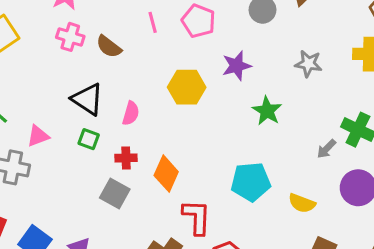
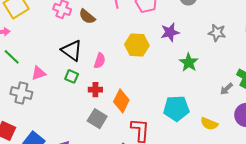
gray square: (115, 193) -> (97, 119), moved

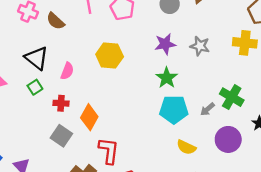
purple star: (170, 32) -> (165, 44), moved
green square: (72, 76) -> (35, 87), turned 32
cyan pentagon: (176, 108) -> (174, 110), moved

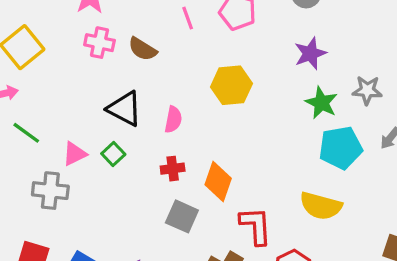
gray star: (200, 46) -> (367, 90), moved
green square: (35, 87) -> (113, 154), moved
yellow semicircle: (186, 147) -> (321, 206), moved, size x1.4

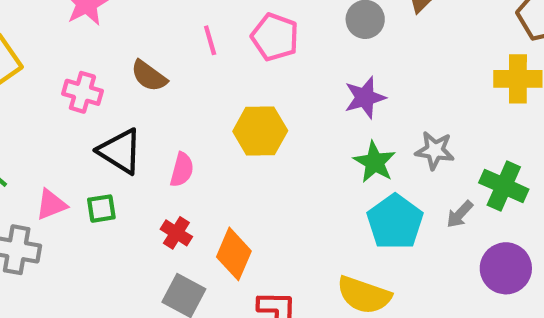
pink cross: (99, 43) -> (82, 92), moved
cyan pentagon: (341, 148) -> (395, 222), turned -30
green square: (113, 154) -> (101, 209), turned 30
red cross: (173, 169) -> (176, 233), turned 35

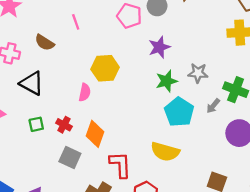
pink pentagon: (275, 37) -> (129, 16), moved
green star: (375, 162) -> (167, 81), turned 30
pink semicircle: (182, 170) -> (85, 92), moved
green square: (101, 209) -> (36, 124), moved

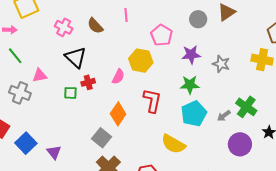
pink pentagon: (129, 16) -> (162, 35), moved
gray star: (198, 73) -> (221, 64), moved
red cross: (64, 125) -> (88, 82), moved, turned 32
gray square: (70, 158) -> (101, 138), moved
red L-shape: (120, 165) -> (152, 101), moved

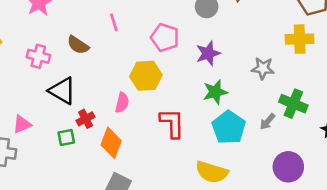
gray star: (221, 64) -> (263, 68), moved
orange diamond: (118, 114) -> (111, 143), moved
purple circle: (240, 144) -> (288, 167), moved

